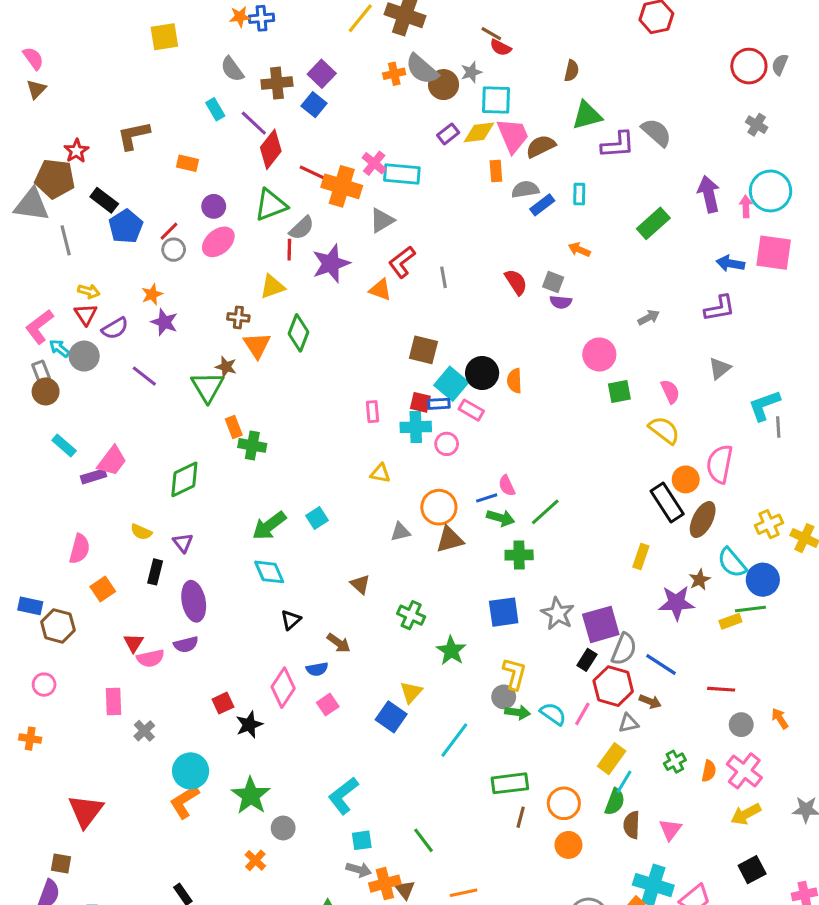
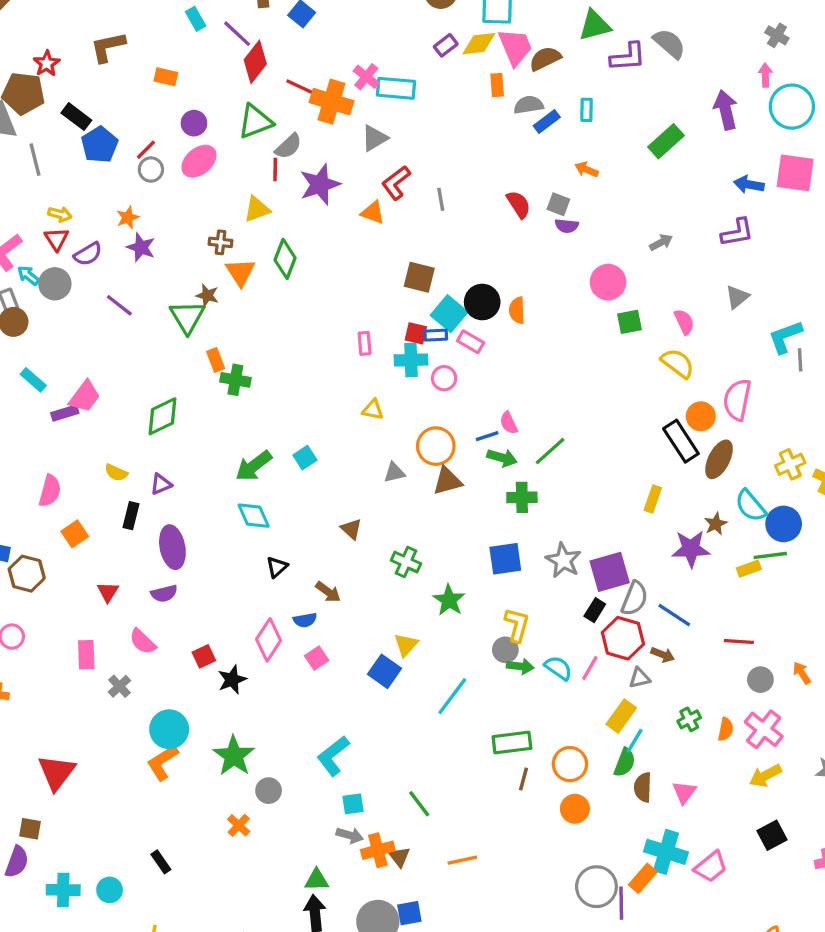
pink arrow: (746, 206) -> (765, 75), moved
purple triangle: (183, 543) -> (161, 484), turned 45
pink semicircle: (150, 658) -> (143, 642), moved, turned 56

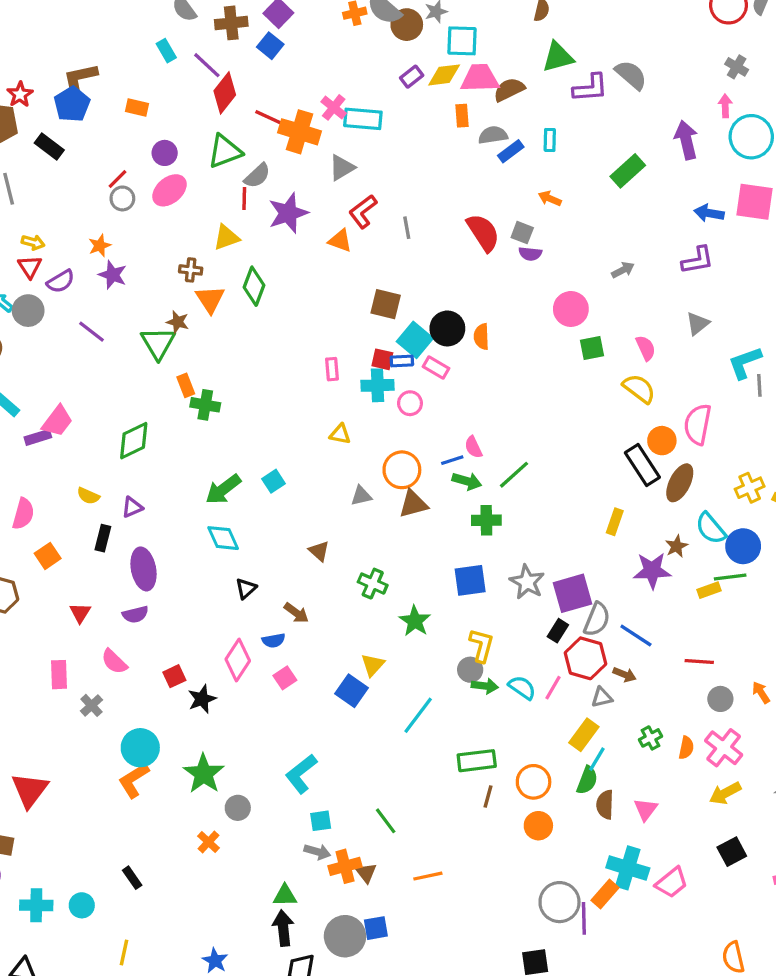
pink trapezoid: (515, 47) -> (480, 78), turned -69
blue pentagon: (100, 145) -> (72, 104), moved
red semicircle: (519, 204) -> (483, 233), size x1.4

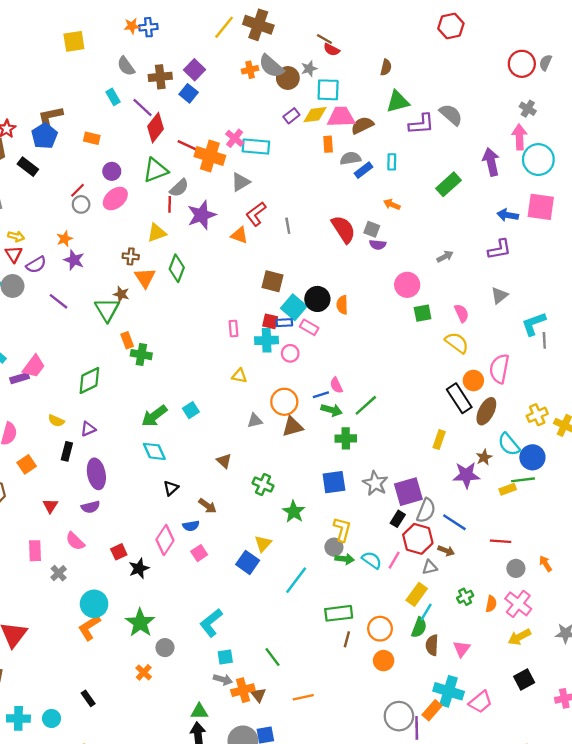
pink arrow: (725, 106) -> (519, 137), size x1.5

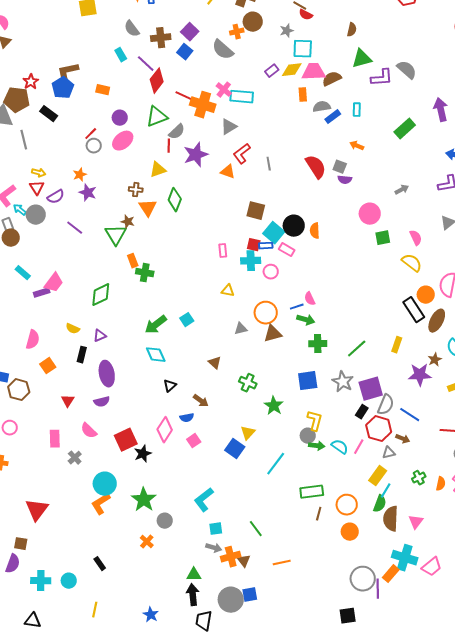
gray semicircle: (271, 66) -> (223, 50), moved
brown circle: (288, 78) -> (253, 22), moved
green line: (366, 405) -> (357, 349), moved
red square: (119, 552) -> (126, 440), size x1.6
brown semicircle: (432, 645) -> (391, 519), size x1.4

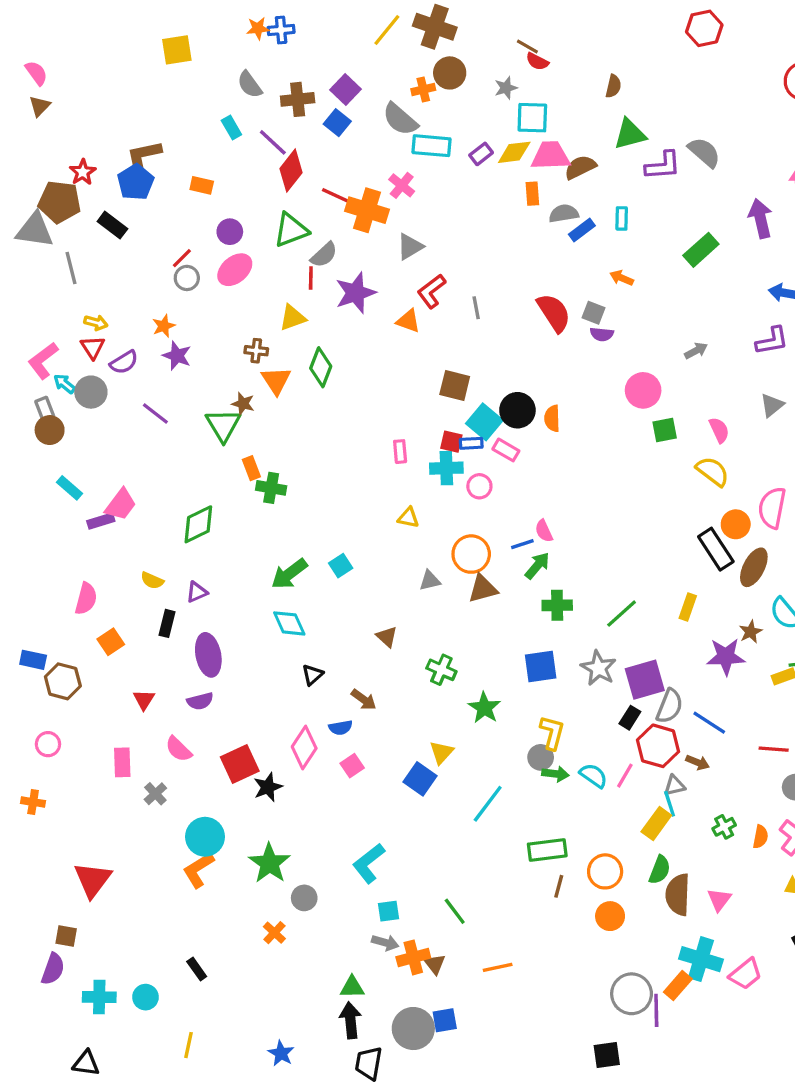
cyan rectangle: (242, 97) -> (431, 146), moved
green arrow: (306, 320) -> (537, 566), turned -66
cyan line: (386, 491) -> (670, 804), moved, turned -49

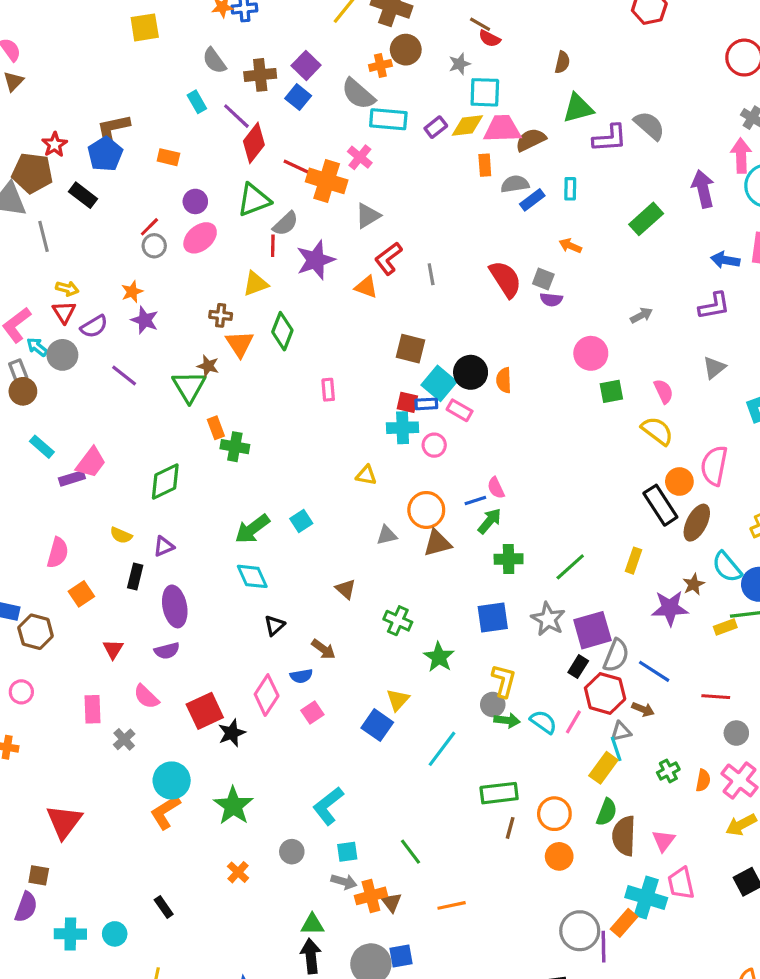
pink rectangle: (400, 452) -> (328, 390), moved
gray circle: (304, 898) -> (292, 852), moved
pink trapezoid: (746, 974) -> (681, 883), moved, turned 116

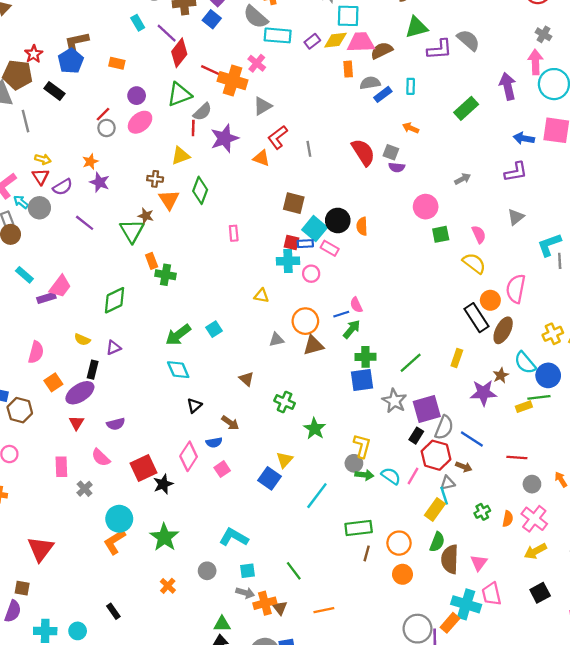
purple ellipse: (175, 606) -> (80, 393), moved, turned 68
blue square: (493, 618) -> (362, 380), moved
cyan L-shape: (328, 806) -> (234, 537), turned 68

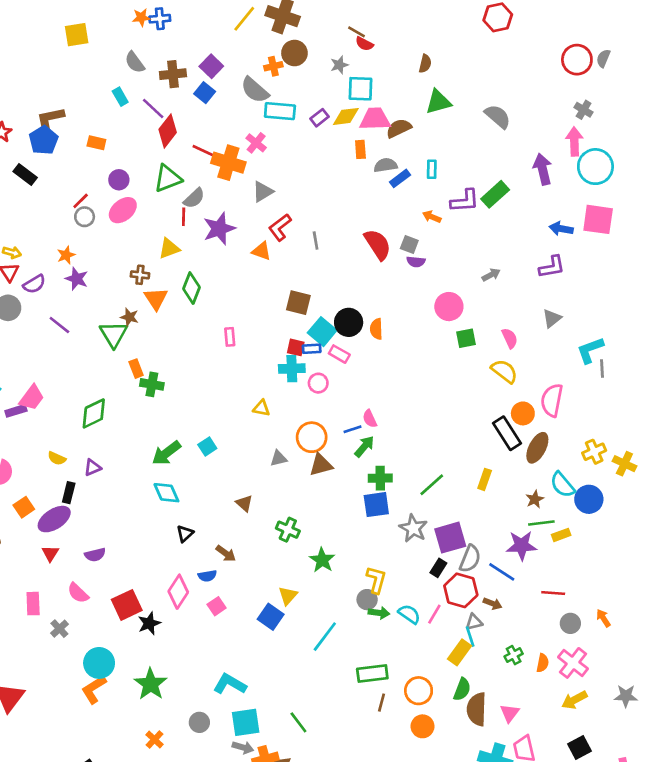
purple L-shape: (439, 49) -> (465, 201), moved
purple star: (483, 393) -> (522, 545), moved
green line: (539, 397) -> (541, 523), moved
cyan square: (248, 571) -> (246, 722), size x1.6

